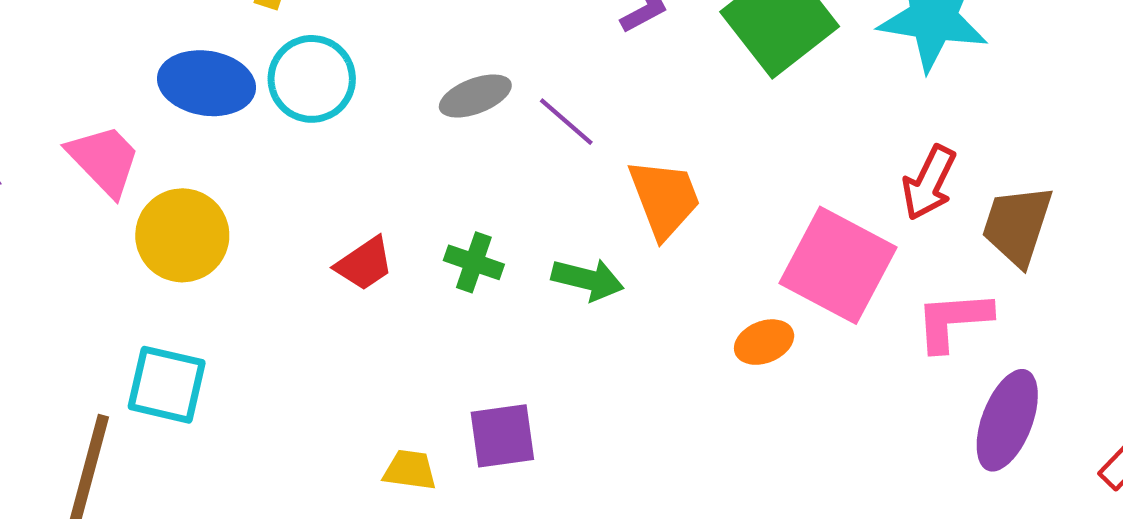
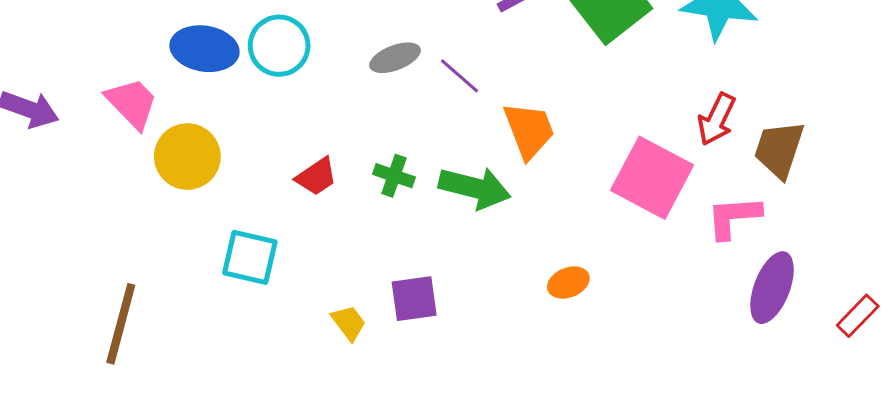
green arrow: (588, 279) -> (475, 188), size x1.4
orange ellipse: (764, 342) -> (568, 283), moved
cyan square: (167, 385) -> (250, 257), moved
yellow trapezoid: (410, 470) -> (349, 323), turned 45

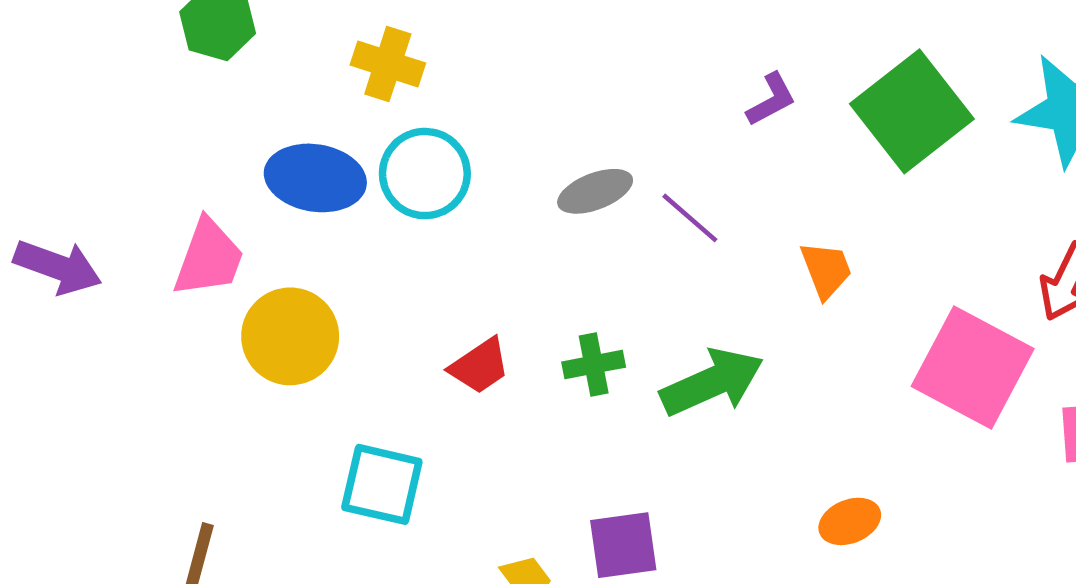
pink trapezoid: (132, 103) -> (209, 258), turned 64
orange trapezoid: (529, 130) -> (826, 270), moved, size x0.7
green cross: (394, 176) -> (594, 365), turned -30
green arrow: (475, 188) -> (712, 382), turned -38

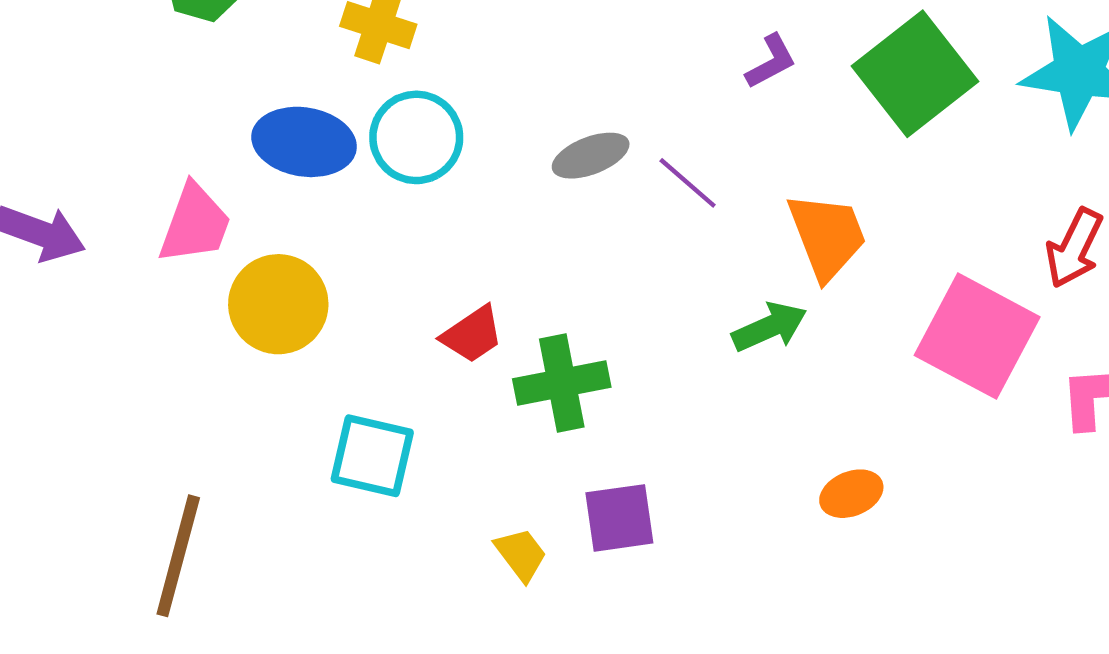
orange trapezoid: (826, 270) -> (827, 236), size x1.5
green cross: (594, 365) -> (562, 383), moved, size x1.5
green arrow: (712, 382) -> (769, 327), moved, size x0.7

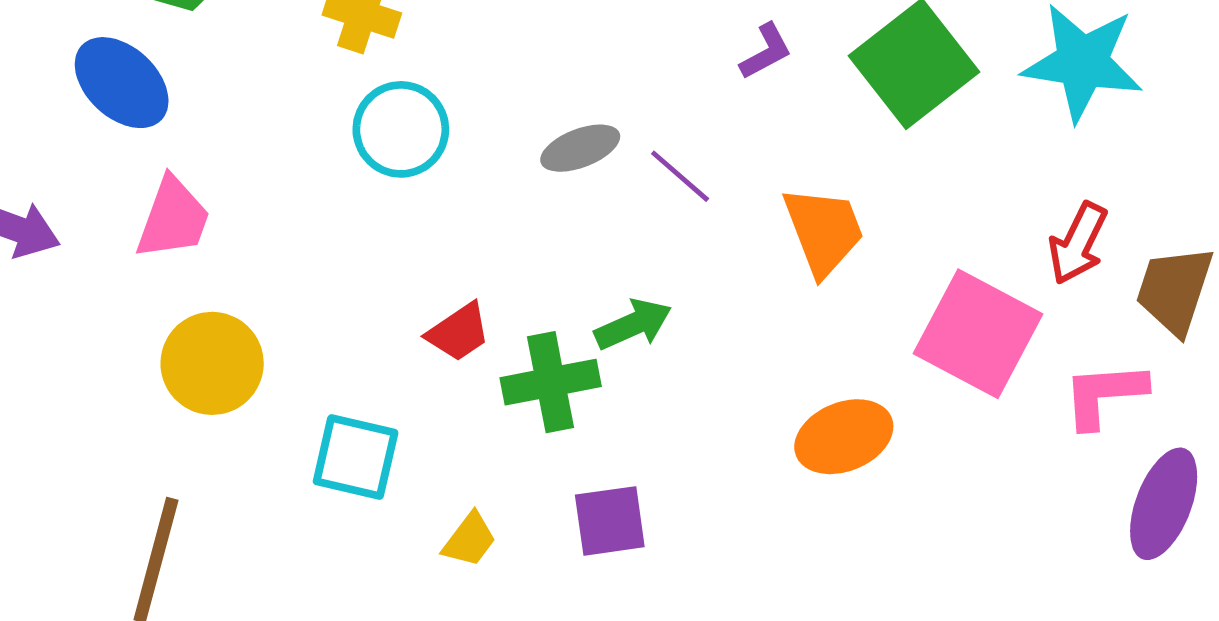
blue ellipse: (304, 142) -> (122, 83), moved, turned 34
yellow circle: (278, 304) -> (212, 363), moved
green arrow: (769, 327) -> (633, 324), moved
orange ellipse: (851, 494) -> (844, 437), moved, size x1.5
yellow trapezoid: (521, 554) -> (469, 540), moved, turned 74

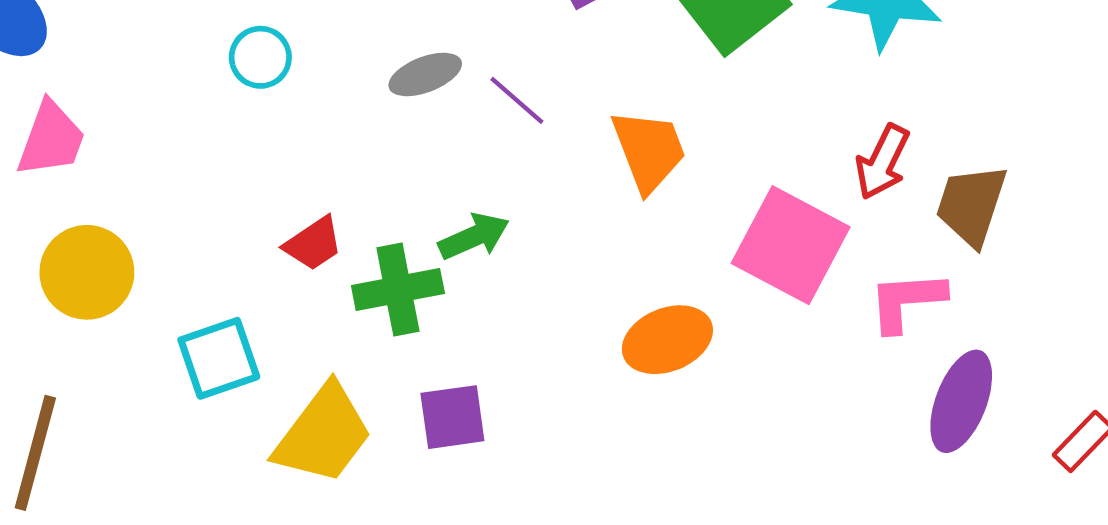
cyan circle: (401, 129) -> (260, 57), size x0.7
cyan square: (356, 457) -> (219, 358), turned -32
yellow trapezoid: (469, 540) -> (323, 434), size x2.0

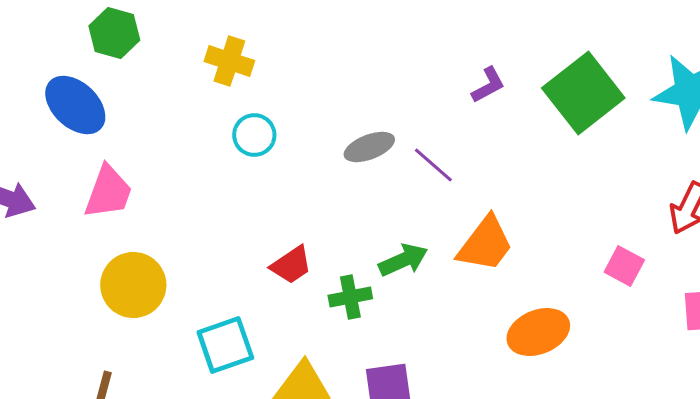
orange trapezoid: (649, 150) -> (485, 244), moved, turned 58
pink square: (791, 245) -> (624, 266), size x0.5
green cross: (398, 290) -> (350, 297), size x0.7

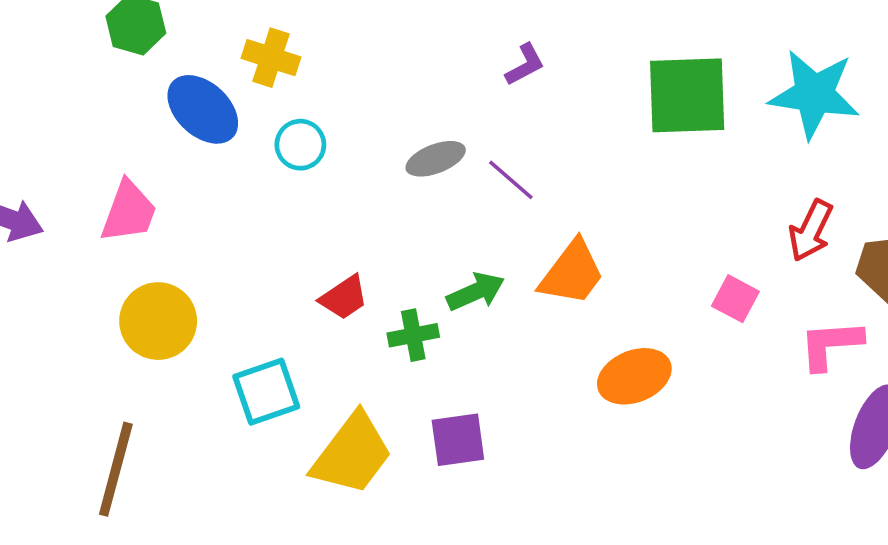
purple L-shape: (488, 85) -> (525, 65), moved
green square: (583, 93) -> (687, 95), turned 36
blue ellipse: (75, 105) -> (203, 109), moved

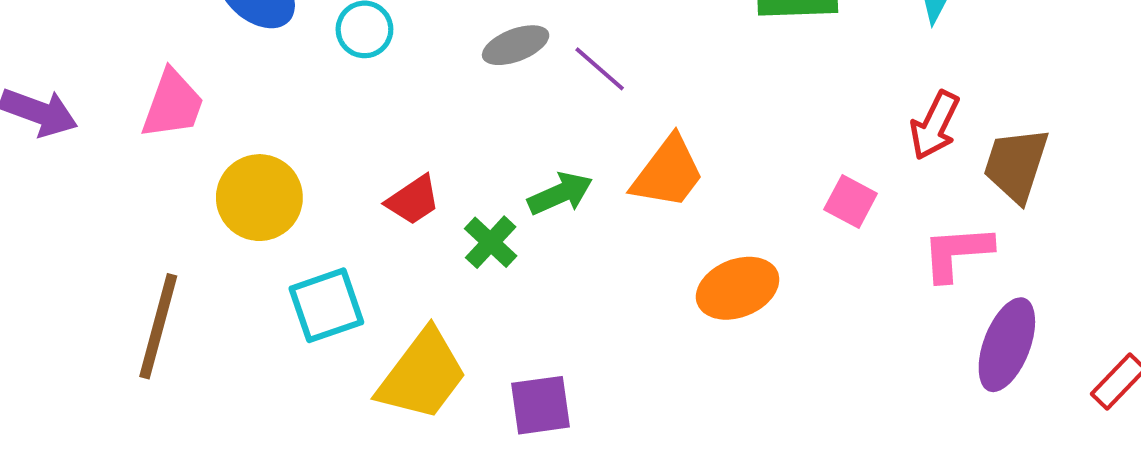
yellow circle: (158, 321) -> (259, 198), moved
green cross: (413, 335) -> (491, 242), turned -36
purple square: (458, 440) -> (541, 405), moved
brown line: (116, 469) -> (158, 326), moved

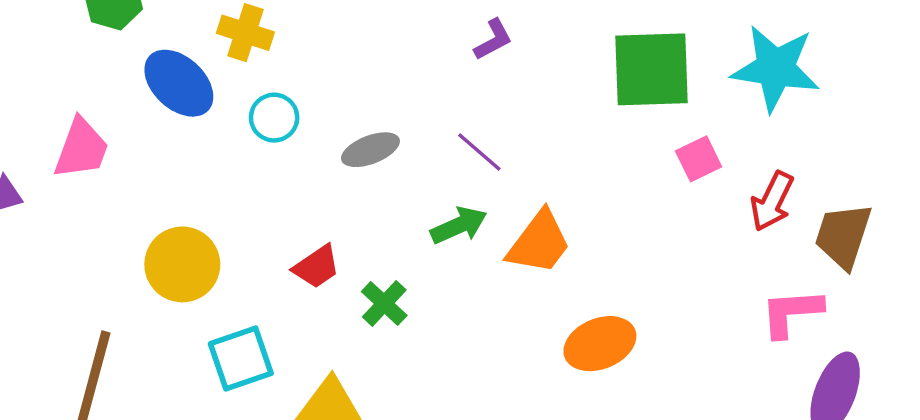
gray ellipse: (516, 45) -> (370, 150), moved
pink trapezoid: (173, 104) -> (81, 149), moved
green arrow: (560, 194) -> (459, 225), moved
pink square: (851, 202) -> (699, 159), moved, turned 36

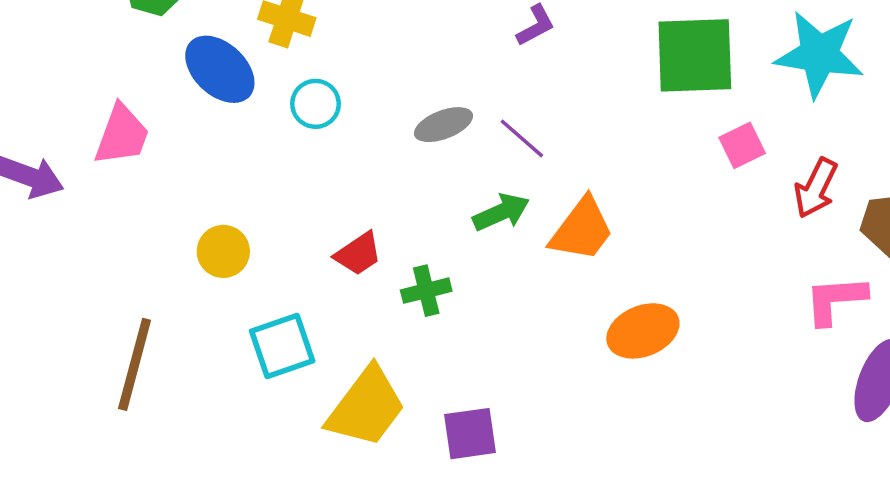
gray ellipse: (370, 150) -> (443, 125), moved
yellow circle: (182, 264) -> (223, 251), size x0.7
green cross: (384, 303) -> (426, 291), turned 33

